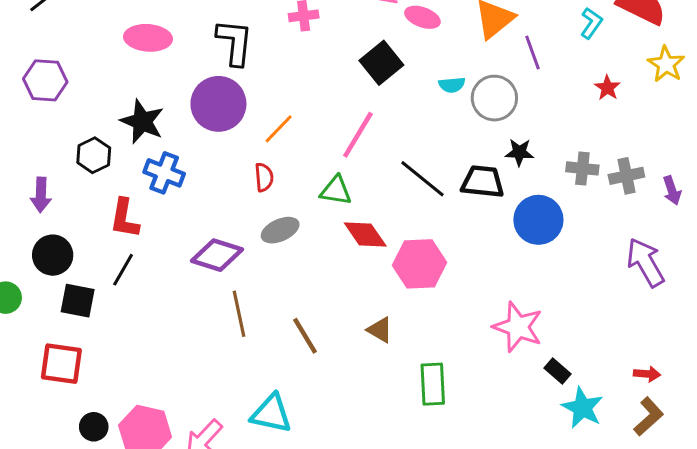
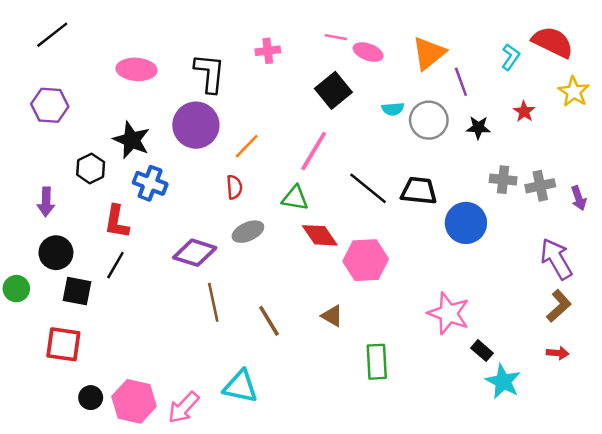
black star: (519, 152) -> (478, 128), moved
brown L-shape: (648, 417) -> (559, 306), moved

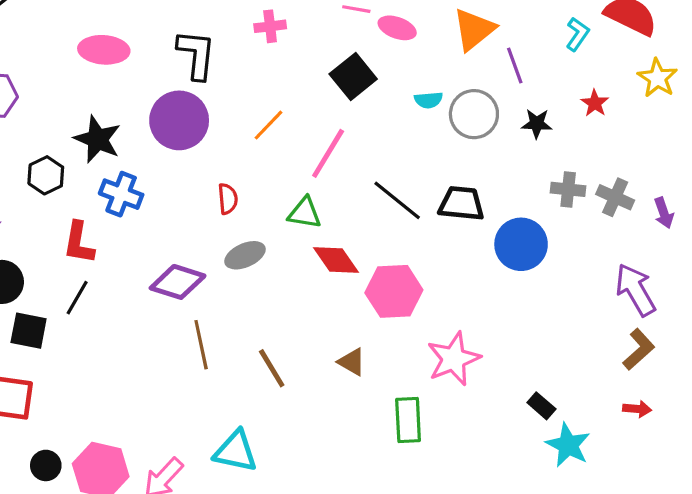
orange line: (247, 146) -> (269, 125), moved
gray cross: (540, 186) -> (615, 197), turned 36
pink star: (449, 313) -> (454, 359), moved, turned 30

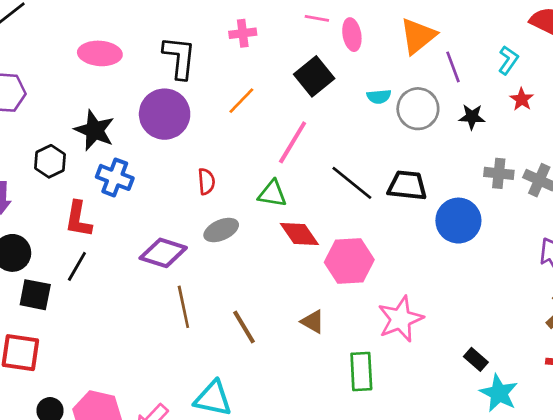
pink ellipse: (397, 28) -> (352, 35), turned 60
cyan L-shape: (577, 34) -> (508, 60), moved
orange line: (269, 125) -> (241, 101), moved

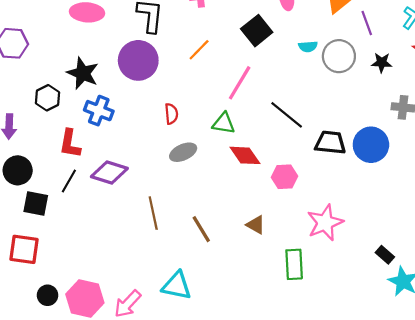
black trapezoid: (407, 186) -> (330, 143), moved
purple diamond: (163, 253) -> (109, 173), moved
pink hexagon: (349, 261) -> (284, 177), size x0.7

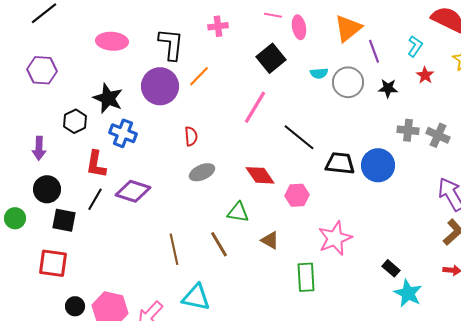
orange line: (199, 50) -> (199, 76), moved
green triangle: (224, 123) -> (238, 212), moved
brown line: (153, 213) -> (174, 249), moved

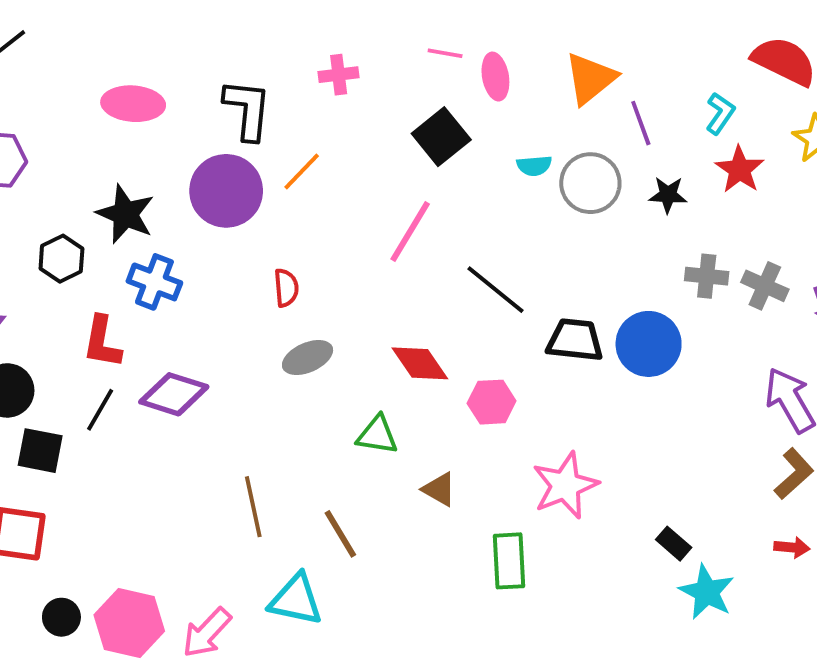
red star: (425, 75) -> (740, 170), size x1.4
brown line: (219, 244) -> (340, 534), moved

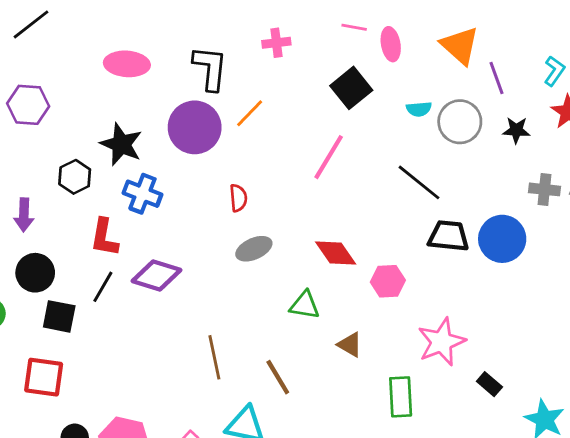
orange triangle: (590, 78) -> (460, 46), turned -39
black line: (495, 290) -> (419, 182), moved
black rectangle: (674, 544) -> (489, 384), moved

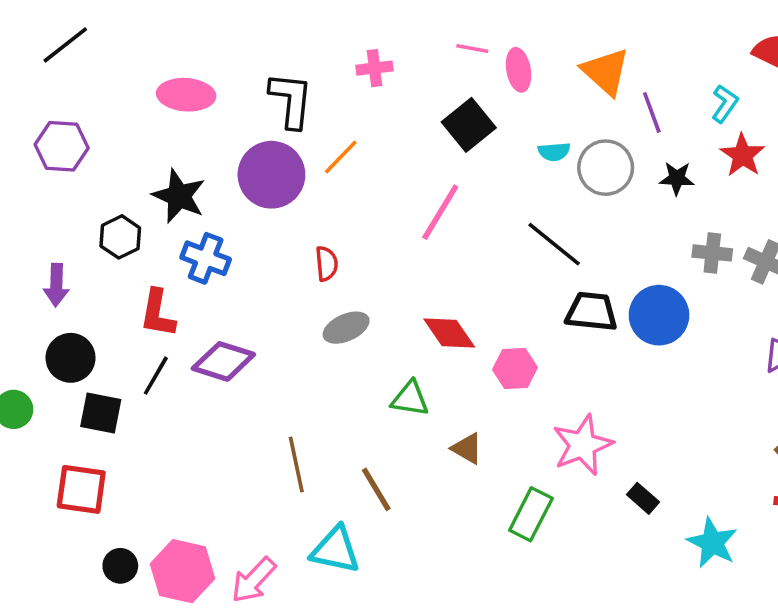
green rectangle: (401, 397) -> (531, 514), turned 30

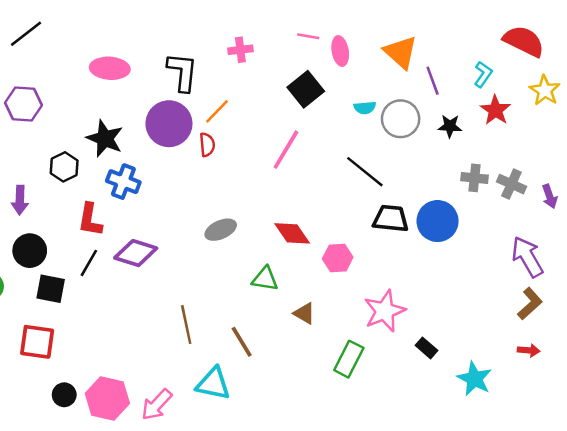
red semicircle: (327, 264) -> (207, 145), moved

